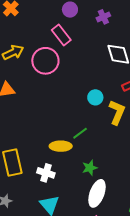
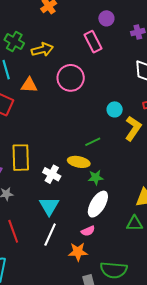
pink circle: (45, 61) -> (71, 78), moved
yellow ellipse: (61, 146) -> (79, 162), moved

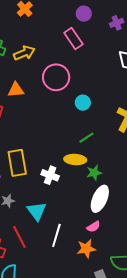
cyan circle: (115, 109) -> (83, 103), moved
cyan triangle: (49, 206) -> (37, 211), moved

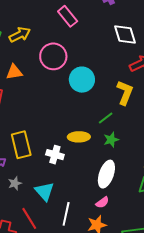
cyan circle: (83, 103) -> (82, 80), size x1.6
green line: (86, 138) -> (106, 118), moved
green star: (94, 173) -> (111, 140), moved

